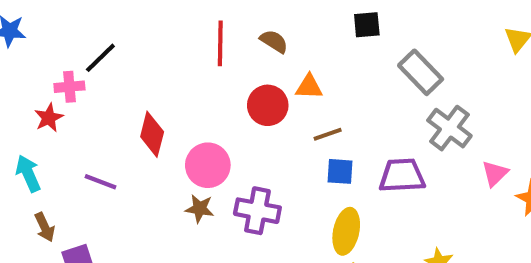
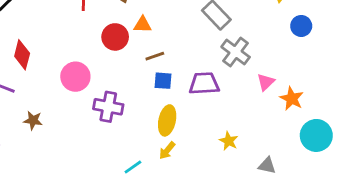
red diamond: (152, 134) -> (22, 55), moved
brown star: (200, 209) -> (33, 120), moved

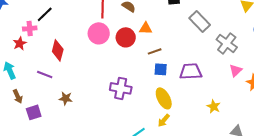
gray cross: (236, 52) -> (227, 43), moved
pink circle: (75, 77) -> (99, 33), moved
yellow ellipse: (167, 120) -> (164, 98), turned -40
yellow star: (229, 141) -> (214, 106), moved

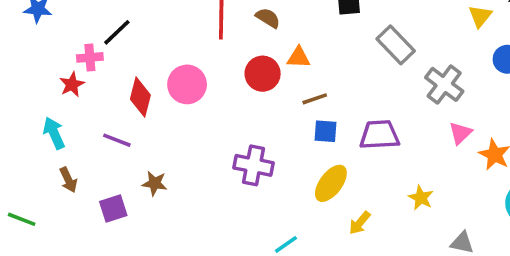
pink circle: (99, 33) -> (187, 84), moved
yellow ellipse: (164, 98) -> (331, 183), turned 65
purple square: (34, 112) -> (113, 209), moved
yellow arrow: (164, 120) -> (360, 223), moved

